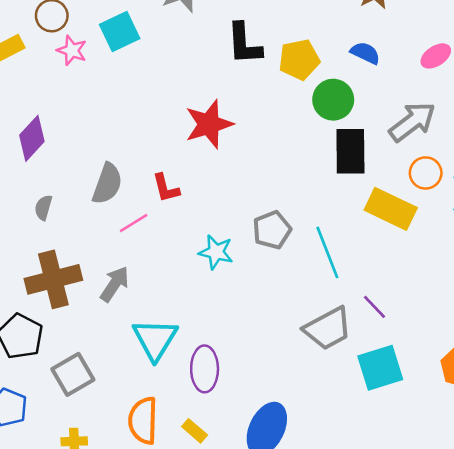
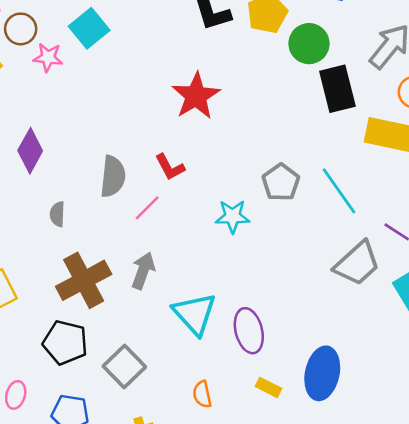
orange semicircle: (143, 421) -> (202, 394), size x0.6
yellow rectangle: (195, 431) -> (269, 387), moved

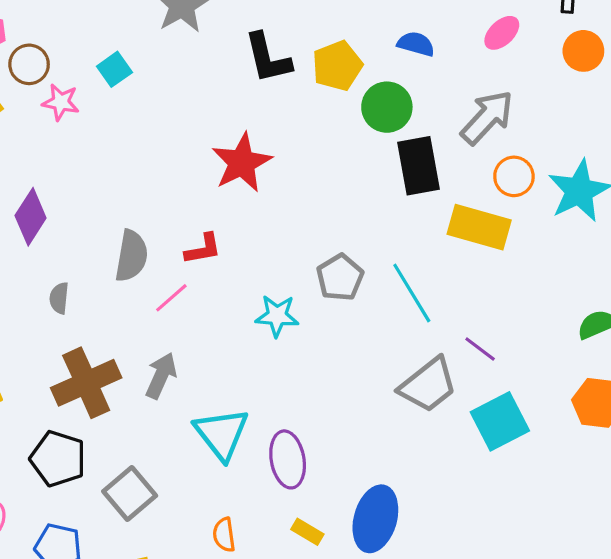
cyan square: (89, 28) -> (114, 69), size x0.7
red L-shape: (170, 167) -> (203, 249), turned -76

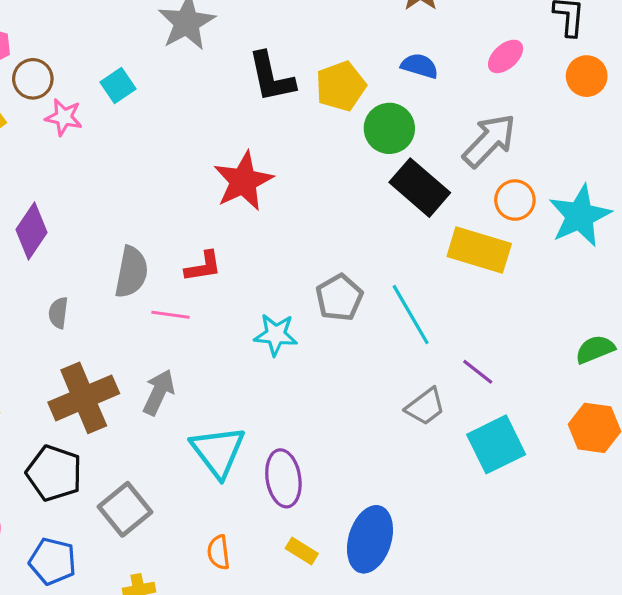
black rectangle: (418, 166) -> (420, 188), turned -40
pink line: (171, 298) -> (170, 315), turned 48
gray trapezoid: (428, 385) -> (425, 407), size x0.7

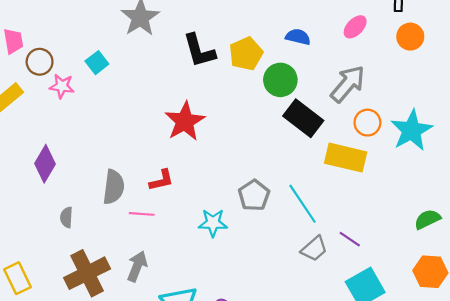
gray trapezoid: (425, 407) -> (314, 249), moved

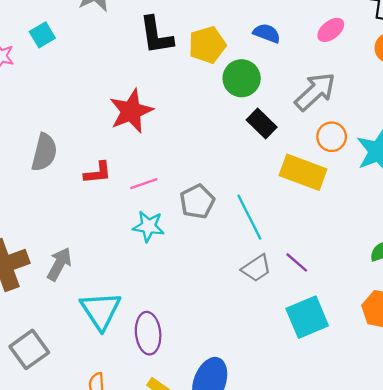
black rectangle: (303, 118) -> (262, 123), size x0.7
gray semicircle: (114, 187) -> (44, 152), moved
pink line: (142, 214) -> (144, 184), moved, turned -30

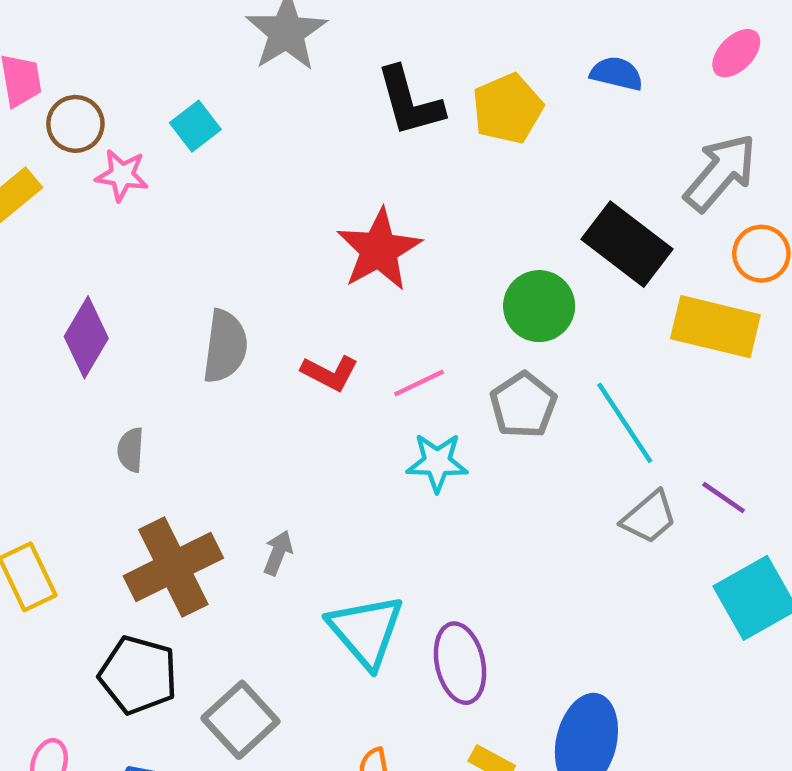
green circle: (242, 78) -> (539, 306), moved
black rectangle: (262, 123) -> (627, 244), size x1.5
red L-shape: (98, 173) -> (330, 373), turned 40
gray arrow: (59, 264) -> (278, 553), size x0.7

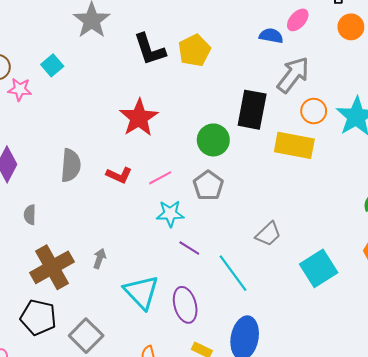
blue semicircle: (617, 74) -> (271, 36), moved
black rectangle: (627, 244) -> (252, 110), turned 66
cyan line: (625, 423) -> (233, 273), moved
purple line: (724, 498) -> (189, 248), moved

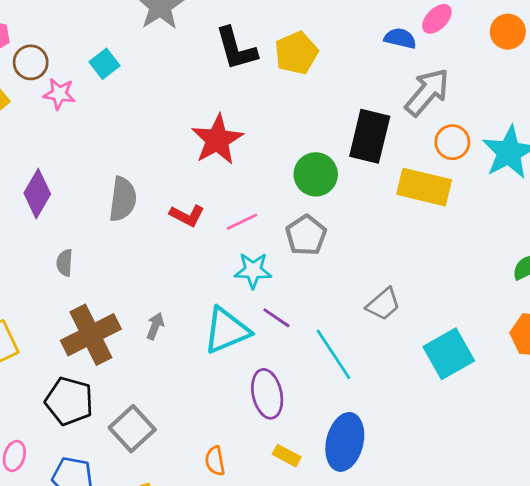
cyan triangle: (141, 292) -> (227, 330), moved, turned 48

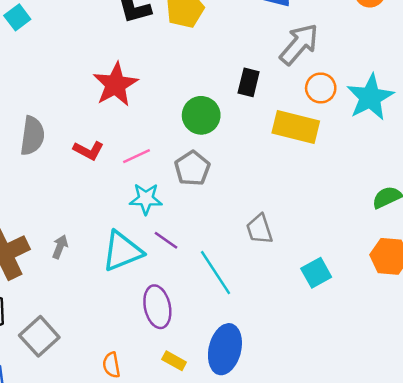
black rectangle: (370, 136) -> (249, 82), size x0.6
gray trapezoid: (383, 304) -> (259, 229), turned 112
cyan square: (449, 354) -> (316, 273), size x0.7

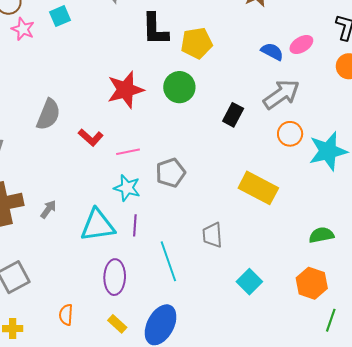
green circle: (201, 115) -> (179, 87), moved
yellow rectangle: (296, 127) -> (258, 188), moved
purple line: (166, 240) -> (135, 225), turned 45
cyan square: (316, 273) -> (249, 282), turned -30

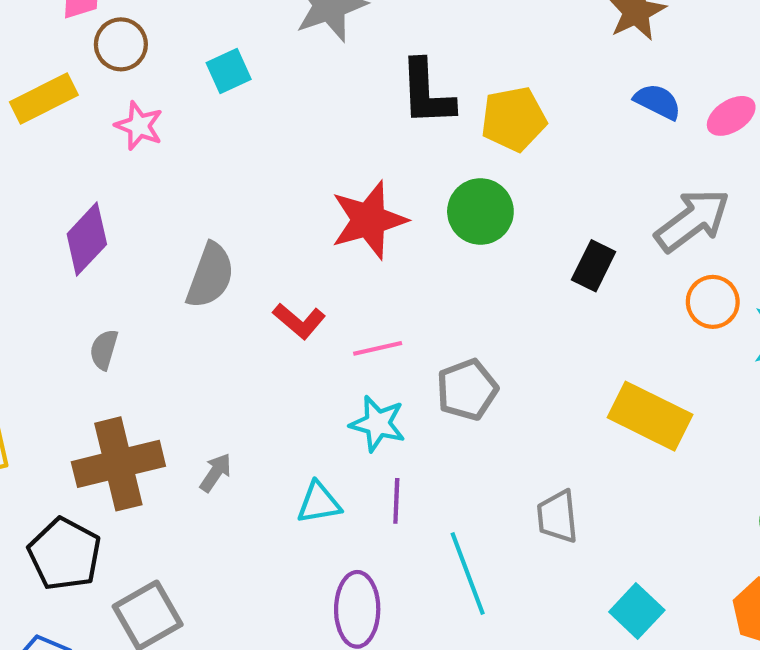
pink star: (23, 29) -> (139, 126), moved
blue semicircle: (272, 52) -> (658, 102), moved
cyan triangle: (98, 225) -> (319, 503), size x0.6

